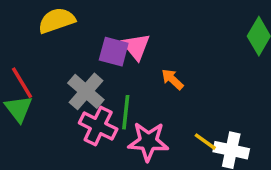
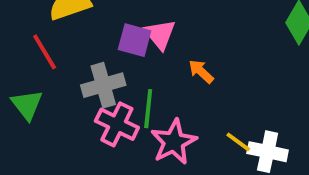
red line: (22, 83) -> (45, 52), moved
gray cross: (86, 91) -> (103, 85), turned 33
pink star: (148, 142) -> (174, 142), turned -30

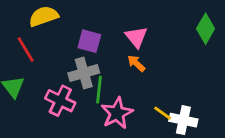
pink triangle: (160, 34) -> (136, 37), moved
gray cross: (103, 85) -> (84, 73), moved
pink cross: (117, 124) -> (60, 101), moved

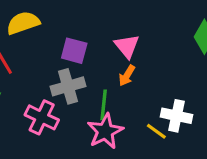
orange arrow: (136, 63) -> (127, 76), turned -102
green line: (99, 90) -> (104, 105), moved
white cross: (183, 120) -> (176, 116), moved

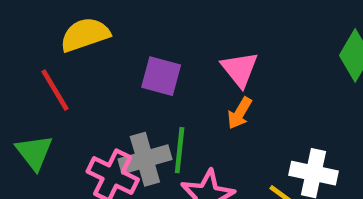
gray cross: (68, 86) -> (145, 159), moved
green line: (104, 105) -> (180, 150), moved

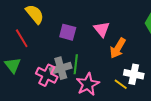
yellow semicircle: (85, 35) -> (35, 14), turned 70
orange arrow: (240, 113) -> (118, 48), moved, size x1.5

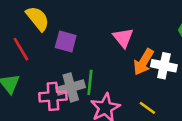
purple square: (68, 32) -> (66, 42), moved
white cross: (134, 74) -> (164, 66), moved
pink cross: (47, 75) -> (53, 96), turned -30

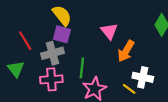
yellow semicircle: (38, 19) -> (62, 15), moved
white cross: (164, 66) -> (143, 77), moved
gray cross: (71, 87) -> (52, 53), moved

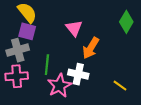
white cross: (143, 77) -> (78, 74), moved
yellow line: (129, 89) -> (120, 86), moved

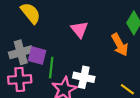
purple square: (27, 31) -> (37, 56), moved
orange arrow: (91, 48) -> (120, 45), moved, turned -60

